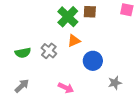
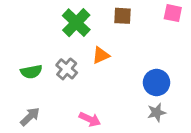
green cross: (68, 17) -> (76, 23), moved
blue circle: (93, 61) -> (157, 83), moved

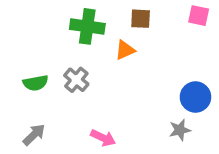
green cross: (76, 23) -> (87, 26), turned -36
orange triangle: (101, 55) -> (125, 50), moved
blue circle: (157, 83) -> (195, 97), moved

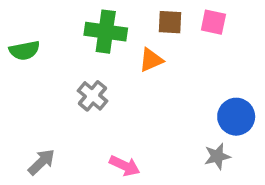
pink square: (199, 16) -> (213, 22), moved
green semicircle: (36, 83) -> (24, 50), moved

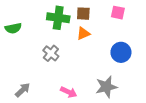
brown square: (170, 22) -> (83, 14), moved
blue circle: (236, 117) -> (121, 52), moved
gray star: (217, 156) -> (106, 87), moved, size x1.5

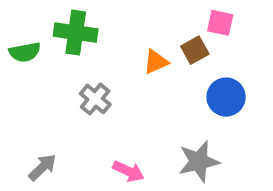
brown square: (83, 14) -> (195, 50), moved, turned -32
green cross: (58, 18) -> (76, 33), moved

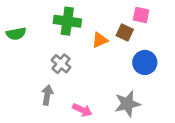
green cross: (76, 33) -> (67, 21), moved
brown square: (195, 50) -> (125, 32), turned -36
gray arrow: (42, 167) -> (47, 95), moved, turned -36

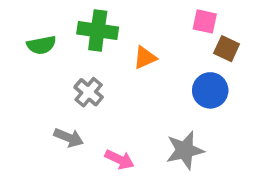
brown square: (125, 32) -> (227, 49), moved
green semicircle: (16, 34) -> (41, 45), moved
gray arrow: (47, 95) -> (69, 138), turned 102

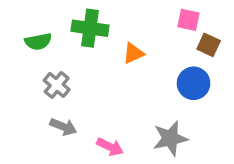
gray cross: (89, 92) -> (57, 85), moved

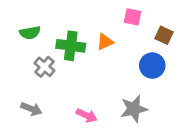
pink square: (189, 20) -> (133, 17), moved
green cross: (90, 28) -> (71, 46), moved
gray arrow: (63, 127) -> (31, 109), moved

